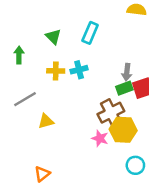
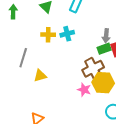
green arrow: (19, 55) -> (13, 12), moved
gray line: (25, 99) -> (23, 58), turned -42

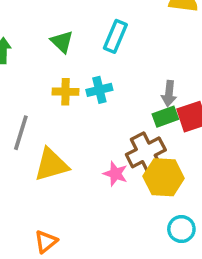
yellow triangle: (40, 76) -> (51, 165), size x1.5
pink star: (84, 90) -> (115, 174), moved

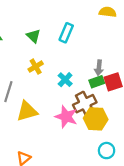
cyan cross: (99, 90) -> (65, 80), moved, turned -32
yellow cross: (66, 92) -> (36, 67), turned -32
pink star: (115, 174) -> (66, 117), size x1.5

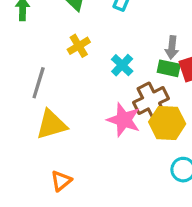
green rectangle: (97, 82) -> (169, 68), turned 32
yellow triangle: (27, 111) -> (51, 125), moved

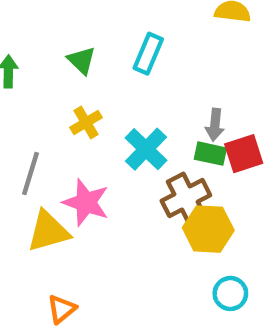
cyan cross: (122, 65) -> (146, 149), size x1.4
pink star: (124, 120) -> (86, 202), moved

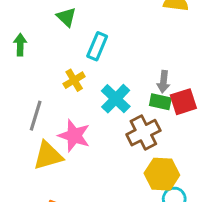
cyan rectangle: (148, 54) -> (97, 46), moved
green triangle: (82, 60) -> (66, 17), moved
yellow hexagon: (208, 229) -> (162, 174), moved

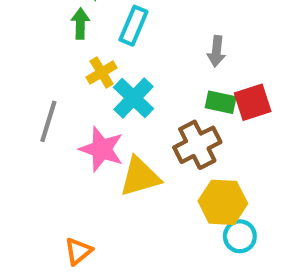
green arrow: (20, 45) -> (80, 24), moved
gray arrow: (163, 82) -> (216, 51), moved
cyan cross: (116, 99) -> (133, 98), moved
yellow triangle: (48, 156) -> (140, 177), moved

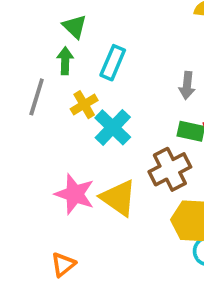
gray line: (48, 121) -> (37, 97), moved
pink star: (102, 149) -> (75, 194), moved
yellow triangle: (140, 177) -> (118, 198), turned 51

